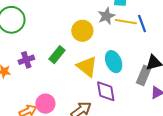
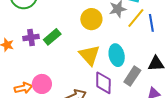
yellow line: (126, 22) -> (136, 18), turned -70
green rectangle: (57, 55) -> (52, 37), moved
gray rectangle: (144, 75) -> (132, 76), moved

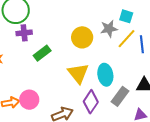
purple cross: (31, 37) -> (24, 33), moved
purple diamond: (103, 83) -> (91, 102), turned 30

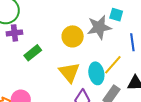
gray star: (109, 29) -> (99, 27), size x1.4
yellow line: (127, 39) -> (113, 65), moved

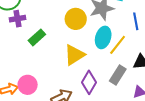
yellow triangle: (69, 72) -> (74, 55), turned 40
cyan ellipse: (96, 73) -> (103, 37), moved, turned 30

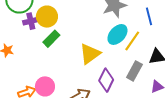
yellow circle: (76, 19) -> (47, 17), moved
cyan ellipse: (103, 37) -> (117, 34), turned 30

